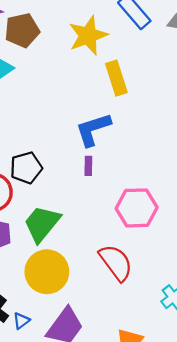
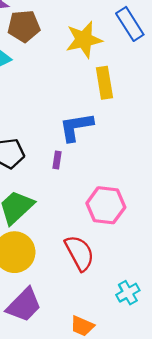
purple rectangle: (88, 166) -> (57, 160), moved

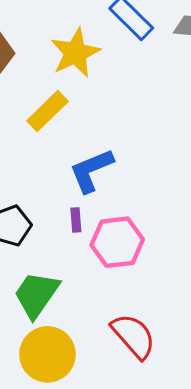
yellow rectangle: (104, 83) -> (47, 111), moved, turned 68
pink hexagon: (106, 205) -> (117, 242), moved

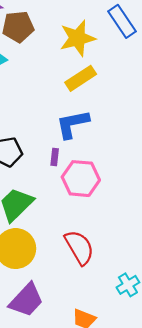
yellow rectangle: (47, 111) -> (81, 78), moved

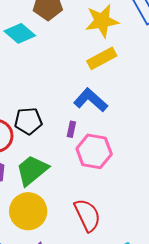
blue L-shape: (72, 124) -> (91, 100), turned 48

